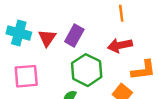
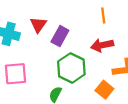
red triangle: (47, 38) -> (38, 25), moved

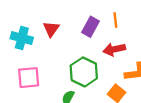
purple rectangle: (60, 36) -> (91, 27), moved

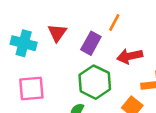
orange line: (115, 20) -> (114, 23), moved, turned 35
purple rectangle: (91, 27) -> (91, 43), moved

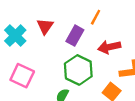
cyan cross: (24, 43) -> (15, 36), turned 30
pink square: (31, 89) -> (22, 76), turned 30

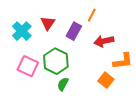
green hexagon: (78, 70) -> (56, 61), moved

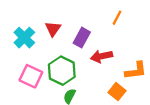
orange line: (92, 15) -> (117, 18), moved
red arrow: (104, 41) -> (102, 56), moved

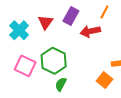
purple rectangle: (82, 38) -> (71, 16), moved
red arrow: (102, 56) -> (90, 31), moved

